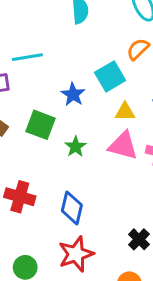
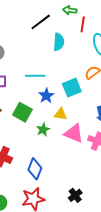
cyan line: (27, 57) -> (35, 76), moved
yellow triangle: (125, 112) -> (61, 114), moved

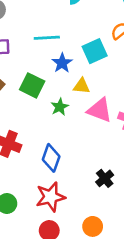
black cross: (75, 195) -> (105, 178), moved

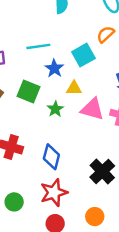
black cross: (105, 178) -> (102, 171), size x1.5

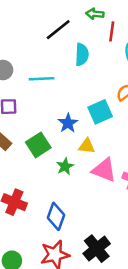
cyan line: (38, 46) -> (42, 79), moved
green square: (29, 91) -> (38, 145), turned 30
black cross: (102, 171) -> (97, 249), moved

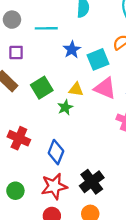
blue star: (68, 123) -> (72, 50), moved
yellow triangle: (87, 146) -> (76, 89), moved
pink triangle: (104, 170) -> (105, 88), moved

